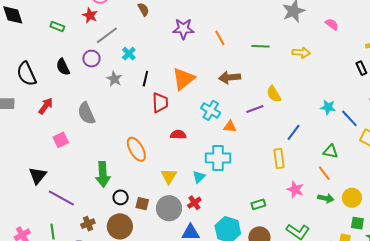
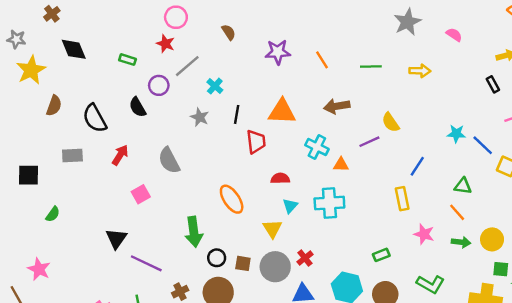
purple circle: (91, 59) -> (159, 85), moved
orange triangle: (183, 79) -> (282, 112), turned 45
cyan triangle: (199, 177) -> (290, 206), moved

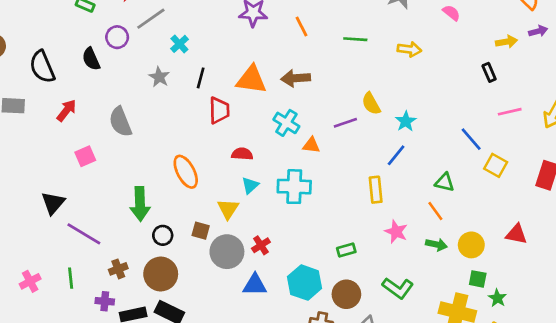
brown arrow: (337, 106) -> (296, 78), moved
cyan star: (456, 134) -> (406, 121), moved, turned 30
brown square: (243, 263) -> (201, 231), moved

